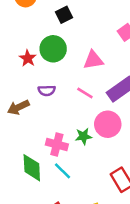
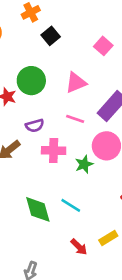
black square: (64, 15) -> (51, 36), moved
pink cross: (57, 144) -> (54, 151), moved

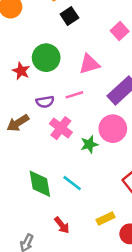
pink line: (75, 119) -> (74, 95), moved, turned -42
pink cross: (54, 151) -> (61, 128), turned 30
red arrow: (79, 247) -> (62, 225), moved

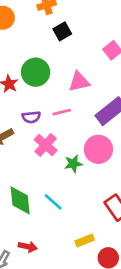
red arrow: (62, 225) -> (28, 247), moved, turned -42

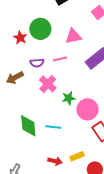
pink circle: (98, 149) -> (88, 109), moved
cyan line: (53, 202) -> (53, 127), turned -35
red arrow: (28, 247) -> (55, 161), moved

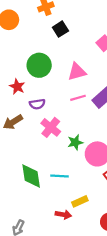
red star: (20, 38) -> (17, 87), moved
pink line: (60, 59) -> (78, 98), moved
yellow rectangle: (77, 156) -> (80, 201), moved

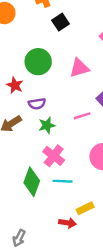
pink line: (78, 98) -> (82, 116), moved
pink cross: (51, 127) -> (54, 156), moved
green star: (75, 142) -> (47, 125), moved
green diamond: (31, 176) -> (32, 182), turned 30

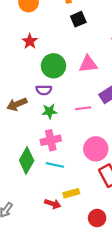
green circle: (38, 62) -> (53, 66), moved
red star: (15, 85) -> (30, 41), moved
pink cross: (54, 156) -> (51, 140), turned 30

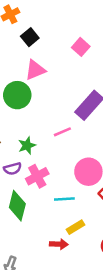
pink triangle: (88, 64) -> (35, 70), moved
purple semicircle: (44, 90) -> (13, 169), moved
cyan line: (55, 165) -> (64, 199), moved

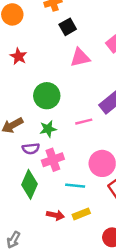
pink triangle: (35, 70) -> (80, 58), moved
green circle: (17, 95) -> (47, 96), moved
red arrow: (59, 244) -> (55, 215), moved

